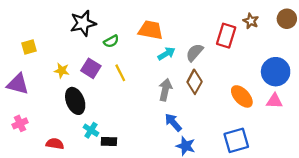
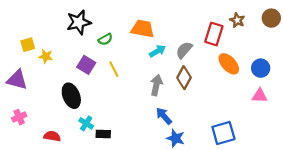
yellow star: (62, 71) -> (46, 56), moved
blue circle: (276, 72) -> (261, 68), size x0.7
orange ellipse: (242, 96) -> (229, 64), moved

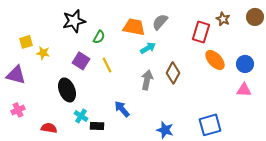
green semicircle: (105, 39) -> (99, 37), turned -32
gray semicircle: (184, 50) -> (160, 22), moved
blue arrow: (164, 116) -> (122, 109), moved

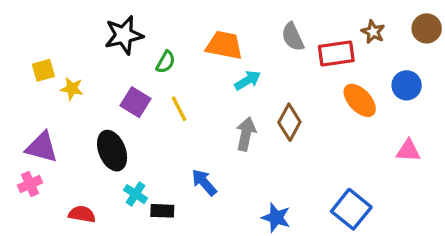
gray semicircle: (160, 22) -> (293, 37), moved, turned -66
red rectangle: (201, 32) -> (336, 54), turned 65
blue circle: (245, 64) -> (407, 85), moved
purple triangle: (16, 75) -> (42, 147), moved
blue square: (210, 125) -> (351, 209), turned -35

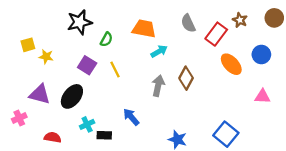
red rectangle: (336, 54) -> (216, 34), turned -45
purple triangle: (42, 147) -> (40, 94), moved
black ellipse: (112, 151) -> (72, 96), turned 60
cyan cross: (135, 194) -> (87, 124), turned 32

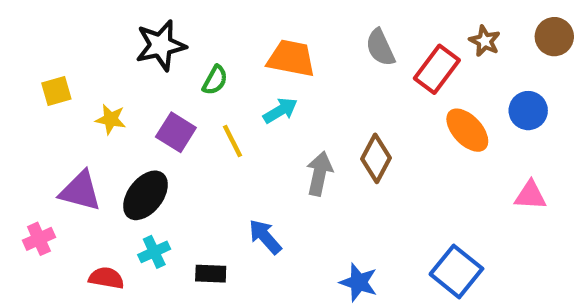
cyan arrow: (159, 51) -> (280, 111), moved
yellow star: (46, 57) -> (111, 119), moved
cyan cross: (87, 124) -> (154, 252), moved

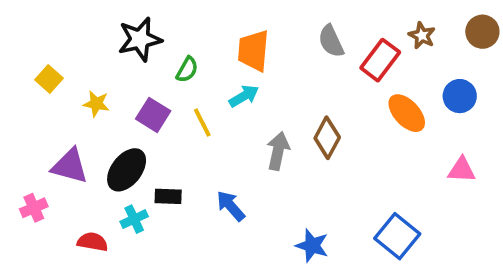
orange trapezoid: (291, 58) -> (253, 51), turned -96
yellow square: (56, 91) -> (49, 79), turned -32
black rectangle: (211, 274) -> (168, 196), moved

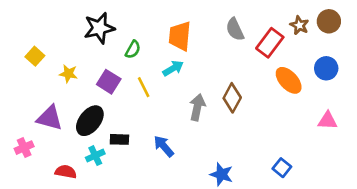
brown circle: (482, 32) -> (329, 21), moved
blue square: (397, 236) -> (282, 168), size x0.6

